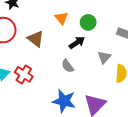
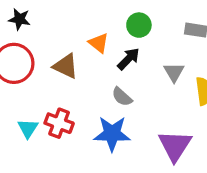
orange triangle: (61, 18) -> (99, 43), moved
blue star: (64, 101) -> (112, 134), moved

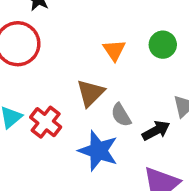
black arrow: (128, 59) -> (156, 131), moved
brown triangle: (66, 66) -> (90, 93), moved, turned 32

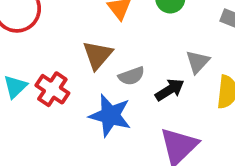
gray semicircle: (121, 115) -> (131, 76), turned -75

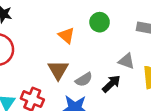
gray triangle: (198, 62) -> (126, 61), turned -42

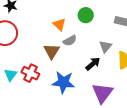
gray triangle: (126, 61) -> (105, 47), turned 48
gray semicircle: (84, 80) -> (70, 41), moved

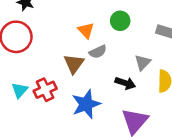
black arrow: (93, 64) -> (125, 83), turned 56
red cross: (30, 73) -> (45, 90), turned 36
blue star: (63, 82) -> (86, 104), turned -30

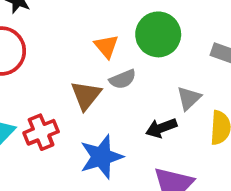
green circle: (120, 21) -> (158, 34), size x1.5
black arrow: (125, 83) -> (161, 128), turned 138

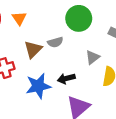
orange triangle: (106, 46) -> (19, 18), moved
black arrow: (161, 128) -> (66, 79), moved

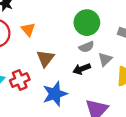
gray semicircle: (55, 42) -> (86, 47), moved
black arrow: (66, 79) -> (82, 69), moved

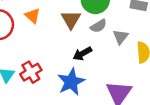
brown triangle: (45, 58) -> (71, 20), moved
black arrow: (82, 69) -> (82, 54), moved

